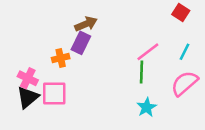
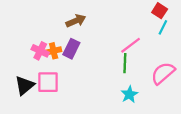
purple rectangle: (81, 43) -> (71, 49), moved
cyan line: (185, 52) -> (163, 27), moved
pink cross: (28, 78) -> (40, 51), moved

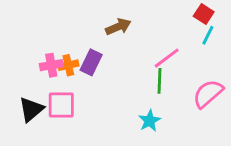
brown arrow: (76, 21) -> (118, 27), moved
pink cross: (40, 51) -> (51, 65), turned -36
cyan star: (129, 94) -> (150, 121), moved

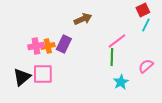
red square: (204, 14) -> (143, 10), turned 32
pink semicircle: (208, 94) -> (146, 66), size x0.7
cyan star: (150, 121) -> (121, 82), moved

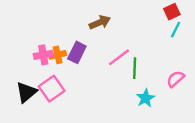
pink line: (117, 41) -> (119, 57), moved
pink square: (43, 74) -> (52, 89), turned -35

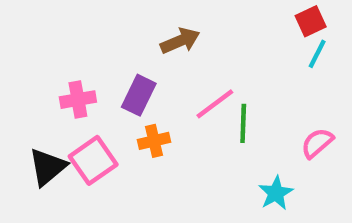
orange cross: (58, 55) -> (154, 141), moved
cyan star: (145, 98) -> (276, 193), moved

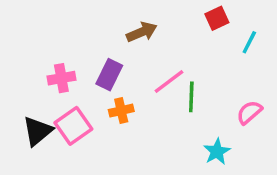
red square: (311, 21) -> (217, 18), moved

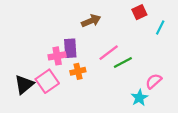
purple rectangle: (109, 75) -> (70, 48), turned -30
pink cross: (61, 78) -> (57, 56), moved
green line: (191, 97) -> (123, 63), turned 60
pink semicircle: (249, 112) -> (154, 81), moved

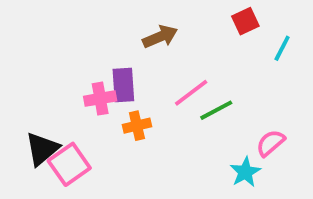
pink square: (47, 81) -> (69, 164), moved

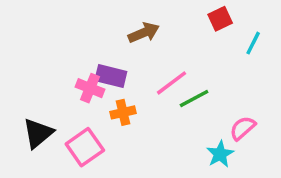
purple rectangle: (123, 85) -> (111, 76), turned -72
pink cross: (100, 99) -> (90, 88), turned 32
pink square: (69, 164) -> (85, 147), moved

